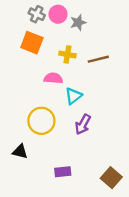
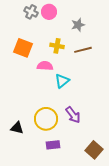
gray star: (78, 23) -> (78, 25), moved
orange square: (32, 43) -> (23, 48), moved
yellow circle: (41, 121) -> (46, 119), moved
purple arrow: (83, 124) -> (73, 115), moved, turned -66

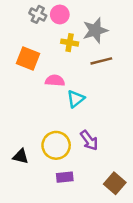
gray star: (78, 25) -> (95, 30), size x1.5
yellow cross: (57, 46) -> (70, 43), moved

